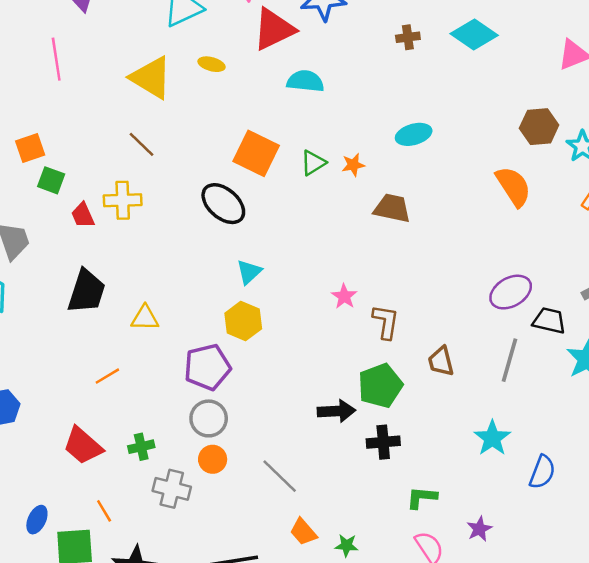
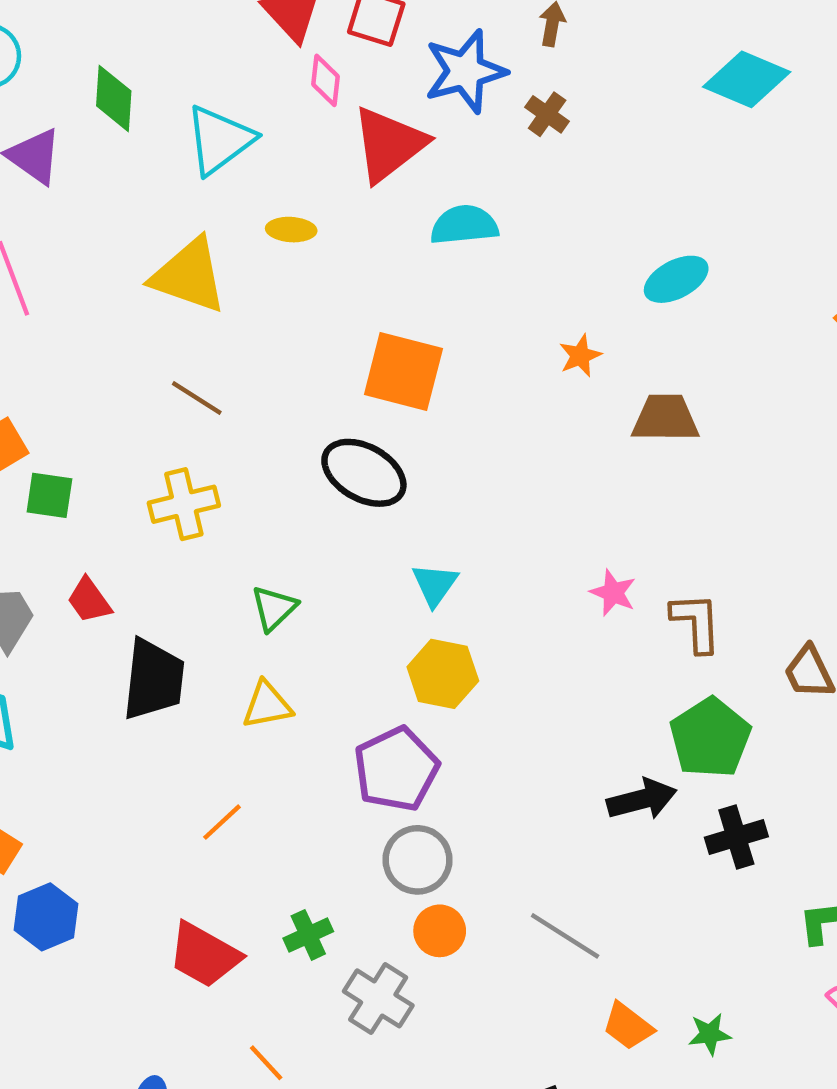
brown cross: (408, 37) -> (547, 114), moved, turned -35
green triangle: (313, 163) -> (274, 608), moved
red trapezoid: (83, 215) -> (89, 600), moved
gray cross: (172, 489) -> (378, 998), turned 30

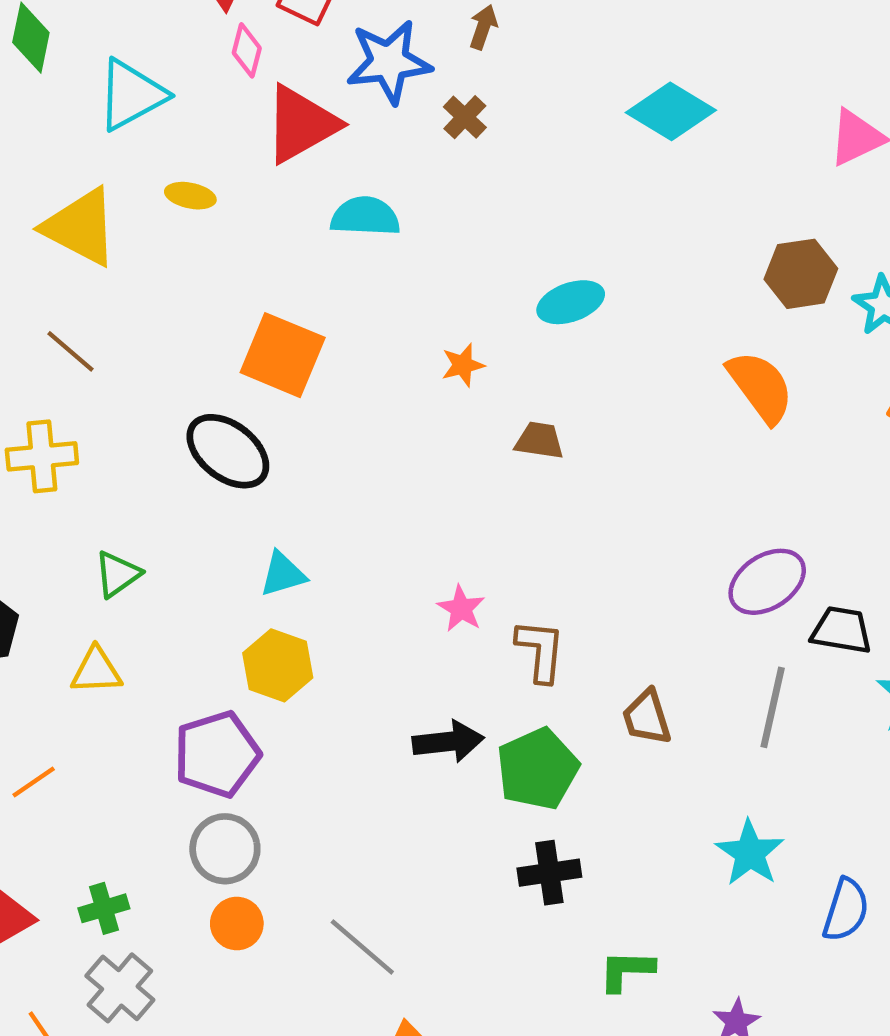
brown trapezoid: (665, 418) -> (539, 441), size x0.7
cyan triangle: (435, 584) -> (283, 574), turned 30
black arrow: (642, 799) -> (448, 742), moved
gray cross: (378, 998) -> (120, 988), moved

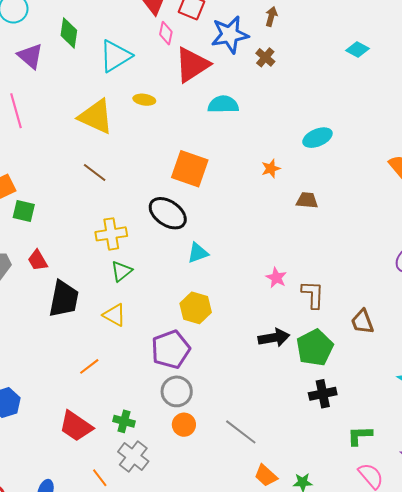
cyan diamond: (671, 111) -> (357, 49), size x0.6
yellow cross: (42, 456) -> (111, 234), moved
cyan triangle: (283, 574) -> (198, 253), moved
yellow triangle: (96, 671) -> (114, 315), turned 35
green cross: (104, 908) -> (124, 421), turned 35

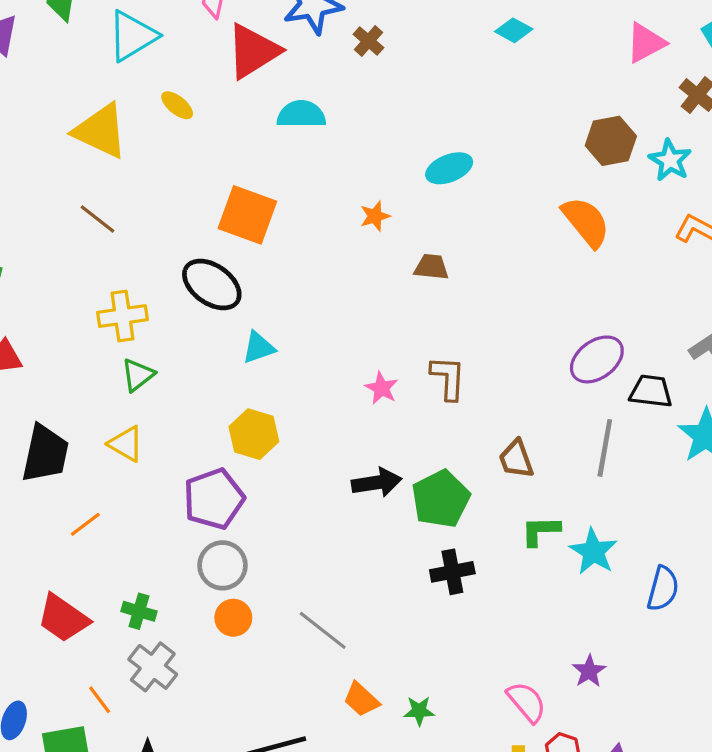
yellow ellipse: (144, 100) -> (177, 105), turned 30
brown L-shape: (313, 295) -> (448, 378), moved
black trapezoid: (64, 299) -> (45, 454), moved
green L-shape: (360, 436) -> (540, 531), moved

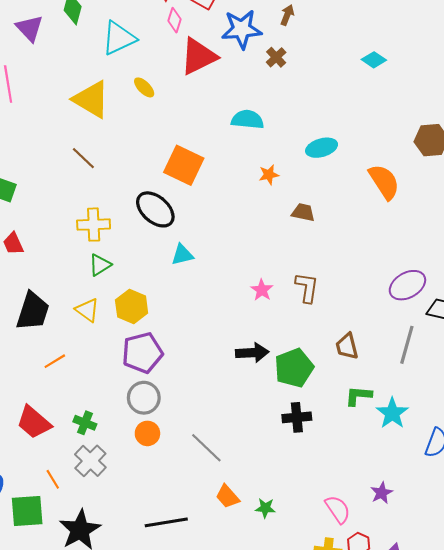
cyan semicircle: (301, 114) -> (247, 120), moved
orange semicircle: (586, 222) -> (384, 182), moved
yellow hexagon: (254, 434) -> (132, 306), moved

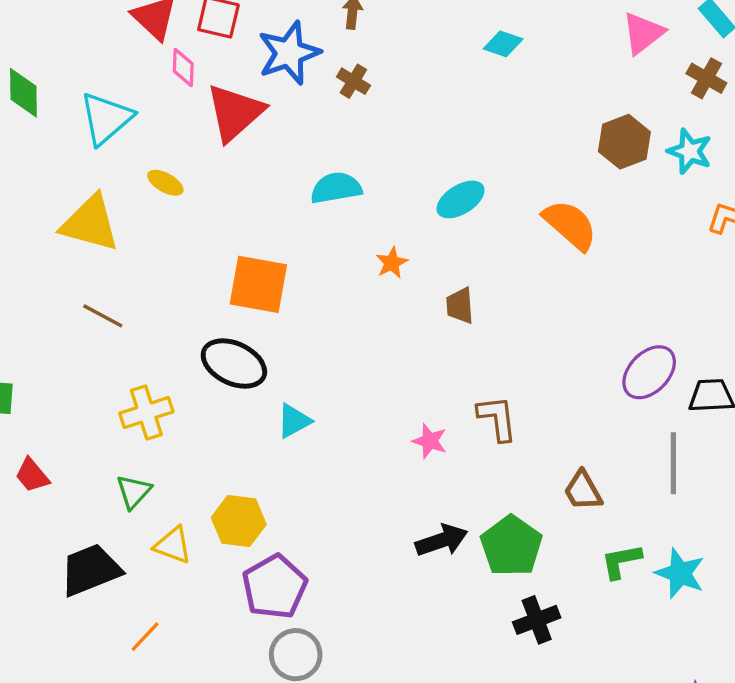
brown trapezoid: (303, 212) -> (460, 306), turned -90
green triangle: (100, 265) -> (134, 492), moved
black trapezoid: (33, 311) -> (91, 570), turned -114

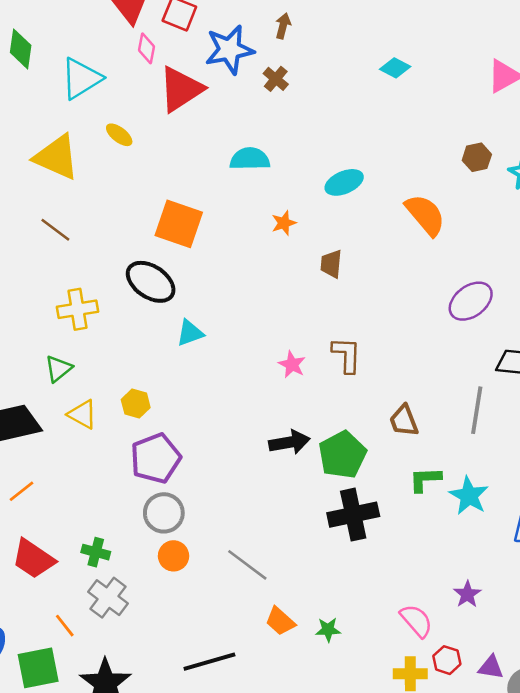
brown hexagon: (624, 142) -> (477, 157), size x0.7
purple ellipse: (649, 372) -> (471, 301), moved
yellow hexagon: (239, 521) -> (136, 404), size x0.7
black cross: (537, 620) -> (353, 515), size x1.4
orange line: (145, 637) -> (21, 491), moved

